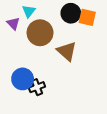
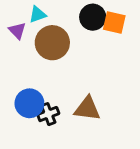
cyan triangle: (29, 11) -> (38, 14), turned 32
brown triangle: (67, 51) -> (87, 109), moved, turned -35

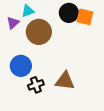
purple triangle: (17, 31) -> (13, 23), turned 32
blue circle: (29, 103) -> (21, 66), moved

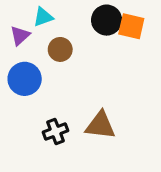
brown circle: (39, 32) -> (60, 49), size x0.6
blue circle: (21, 66) -> (25, 79), moved

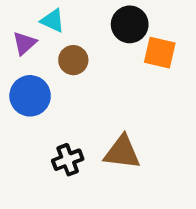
cyan triangle: (43, 17) -> (53, 21), turned 45
orange square: (131, 26) -> (160, 53), moved

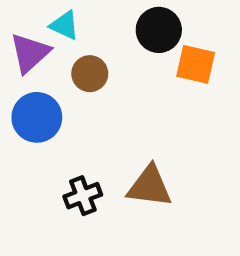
purple triangle: (24, 43) -> (30, 53), size x1.4

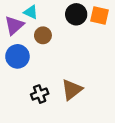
orange square: (196, 64) -> (99, 15), moved
brown triangle: (150, 186) -> (72, 90), turned -45

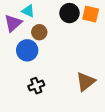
blue circle: (17, 56) -> (27, 50), moved
brown triangle: (72, 90) -> (86, 82), moved

